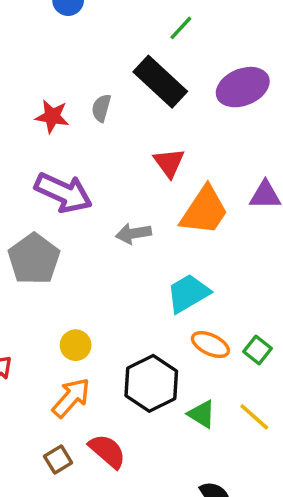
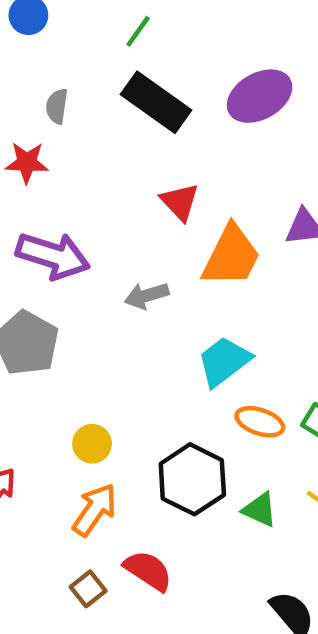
green line: (181, 28) -> (138, 31), moved
gray semicircle: (101, 108) -> (57, 106), moved

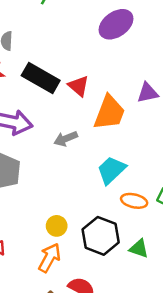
black rectangle: (156, 102) -> (41, 78), moved
yellow circle: (92, 444) -> (57, 226), moved

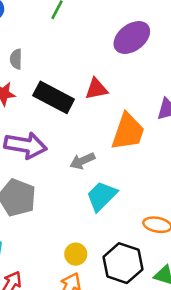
red triangle: (79, 86) -> (96, 89), moved, turned -50
cyan trapezoid: (111, 170) -> (102, 196), moved

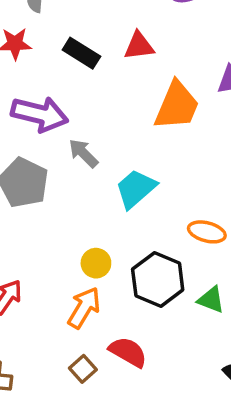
black rectangle: (54, 97) -> (81, 53), size x0.7
gray arrow: (82, 161) -> (83, 153), moved, turned 65

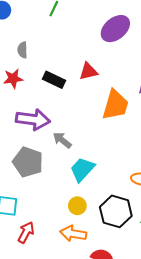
cyan trapezoid: (136, 189) -> (82, 169), moved
orange arrow: (84, 308) -> (73, 234), turned -105

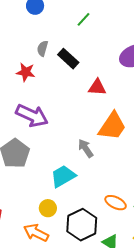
black rectangle: (54, 80) -> (68, 59), moved
gray arrow: (62, 140) -> (86, 148), moved

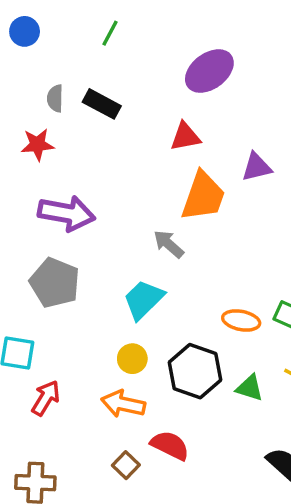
red triangle: (97, 87) -> (185, 137), moved

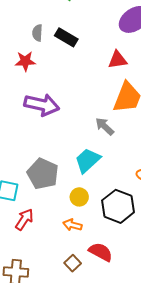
gray pentagon: (55, 283) -> (43, 174), moved
orange arrow: (123, 404) -> (72, 225), size x0.7

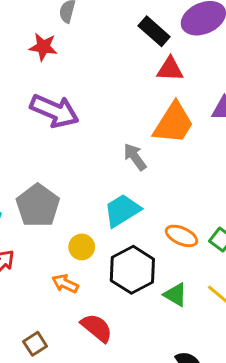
black rectangle: (66, 37) -> (154, 31), moved
cyan trapezoid: (88, 160) -> (122, 210), moved
brown square: (73, 263) -> (35, 344), moved

